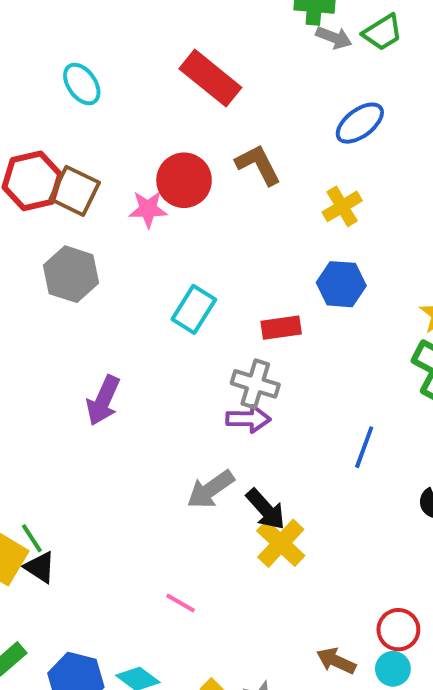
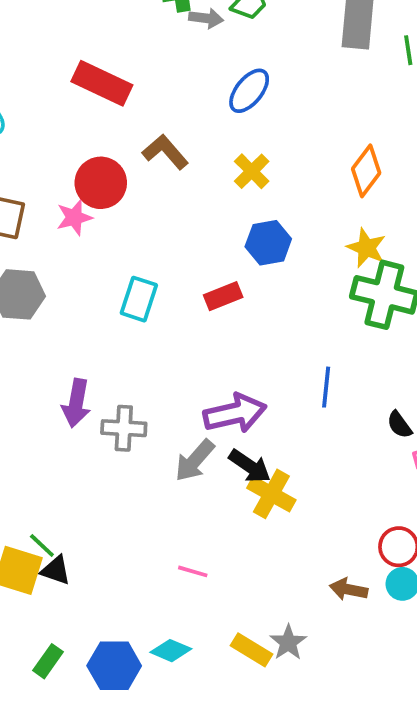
gray cross: (255, 384) -> (124, 428), moved
purple arrow: (248, 419) -> (235, 413), moved, size x1.5

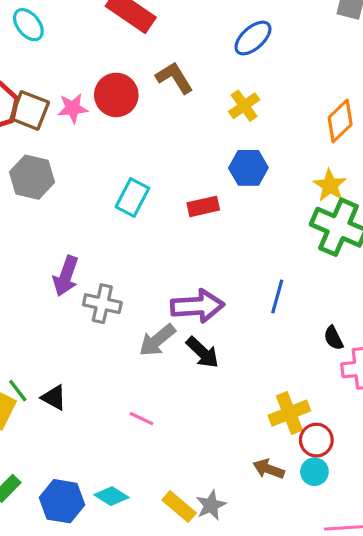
pink star: (74, 217) -> (73, 108), moved
yellow cross: (271, 494) -> (289, 413), moved, turned 30
black triangle: (56, 570) -> (54, 398), moved
pink line: (193, 571) -> (141, 419), moved

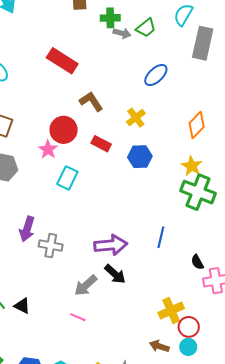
blue ellipse: (253, 38) -> (156, 75), moved
red circle: (116, 95) -> (64, 130), moved
pink star: (73, 108) -> (48, 149), moved, turned -30
red rectangle: (203, 206) -> (101, 144), moved, turned 42
gray arrow: (157, 340) -> (86, 285), moved

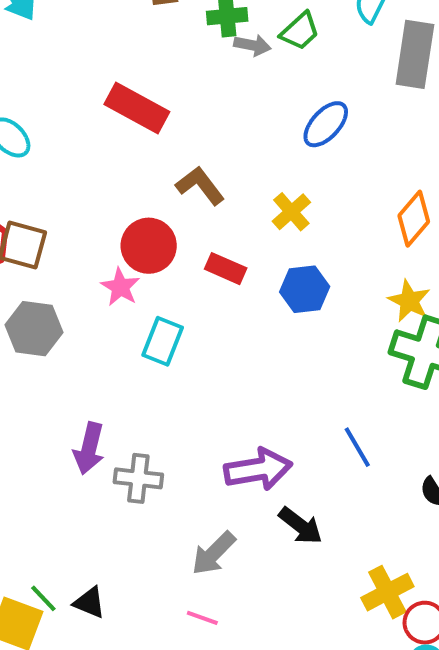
blue line: (161, 237) -> (357, 447), turned -40
black arrow: (115, 274) -> (301, 526), moved

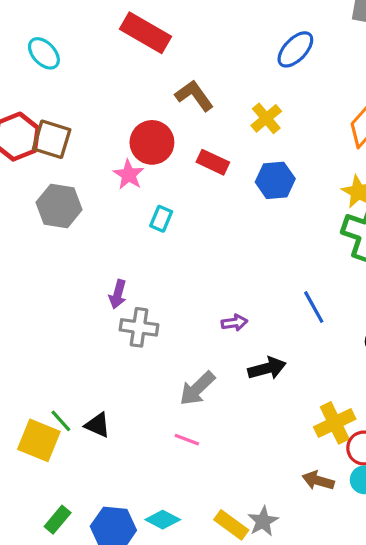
cyan rectangle: (163, 341) -> (161, 219), size x0.7
purple arrow: (89, 448) -> (118, 294), moved, size x0.7
purple arrow: (258, 469) -> (234, 323), size x0.5
black arrow: (301, 526) -> (267, 368), turned -54

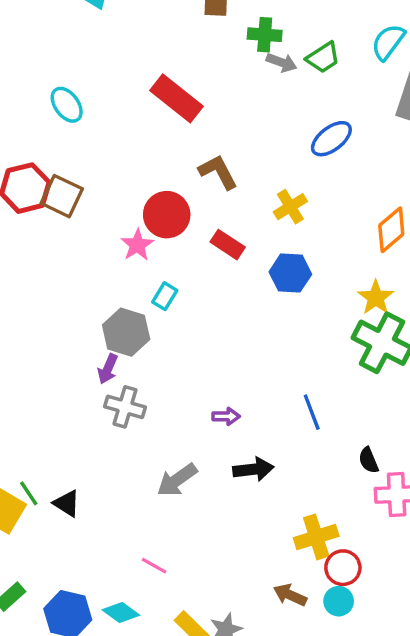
gray hexagon: (59, 206) -> (126, 332), moved
pink line: (187, 440) -> (154, 566), moved

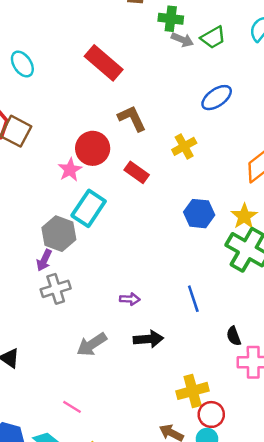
blue hexagon: (290, 273) -> (199, 214), moved
cyan rectangle: (165, 296) -> (89, 208), size x1.8
gray cross: (125, 407) -> (56, 289), turned -36

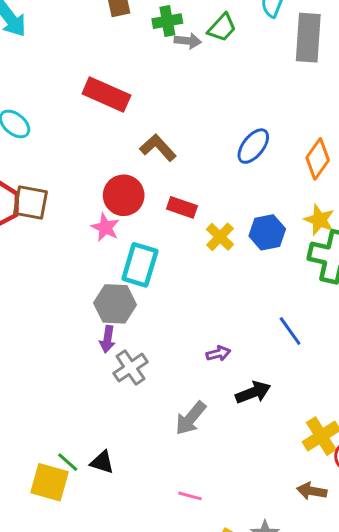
blue ellipse: (217, 98) -> (253, 146), moved
yellow cross: (184, 146) -> (220, 237), moved

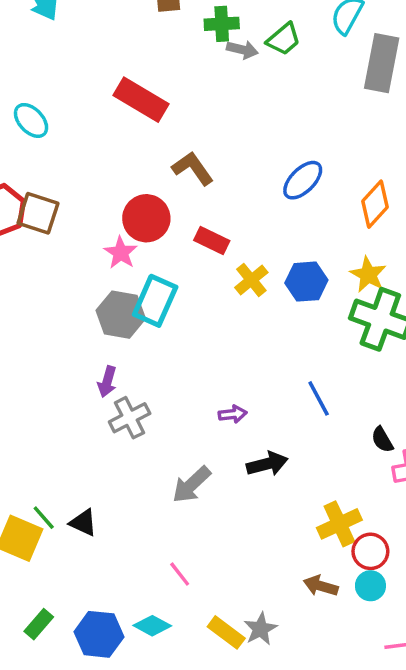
gray hexagon: (115, 304) -> (121, 315), moved
pink line: (190, 496) -> (180, 574), turned 30

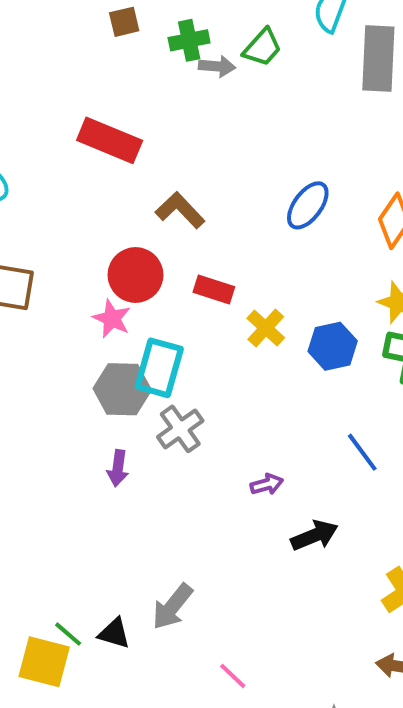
blue hexagon: (306, 282) -> (333, 346), moved
gray cross: (130, 418) -> (180, 429), moved
gray arrow: (192, 485) -> (172, 607), moved

